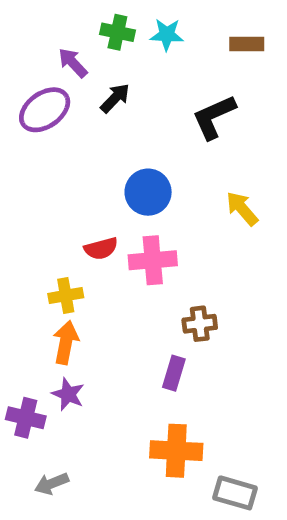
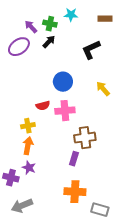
green cross: (117, 32) -> (50, 24), moved
brown cross: (200, 324) -> (85, 138), size x1.5
gray arrow: (52, 484) -> (22, 206), size x1.5

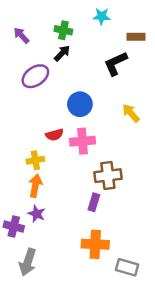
cyan star: (71, 15) -> (102, 16), moved
brown rectangle: (105, 19) -> (136, 37), moved
purple arrow: (31, 27) -> (21, 35), moved
purple ellipse: (19, 47) -> (35, 76), moved
gray arrow: (22, 206) -> (28, 262), turned -50

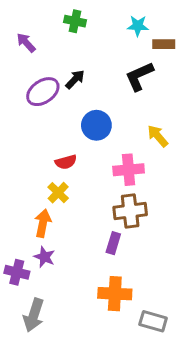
cyan star: (102, 16) -> (138, 26), moved
green cross: (63, 30) -> (75, 21), moved
black arrow: (62, 53) -> (75, 79), moved
pink cross: (82, 141) -> (129, 170), moved
yellow cross: (35, 160) -> (58, 193), moved, turned -36

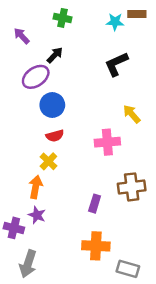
brown rectangle: (164, 44) -> (137, 14), moved
black arrow: (75, 79) -> (55, 55), moved
blue circle: (96, 125) -> (52, 105), moved
brown cross: (130, 211) -> (132, 187), moved

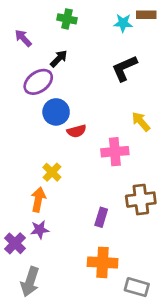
red semicircle: (55, 136) -> (77, 131), moved
purple star: (37, 215) -> (40, 230), turned -30
purple cross: (14, 228) -> (15, 243), turned 30

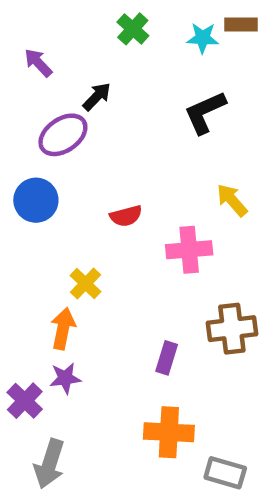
green cross: (67, 19) -> (133, 29), moved, turned 30
blue circle: (56, 112) -> (36, 200), moved

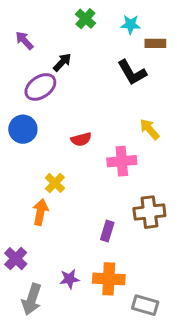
brown rectangle: (241, 24) -> (155, 43), moved
black L-shape: (205, 112) -> (132, 72), turned -96
purple star: (65, 378) -> (69, 279), moved

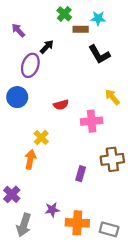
brown rectangle: (155, 43) -> (81, 29), moved
purple ellipse: (40, 87) -> (30, 65), turned -35
orange cross: (109, 279) -> (77, 223), moved

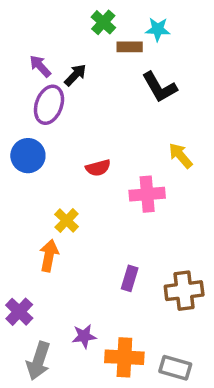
purple arrow: (18, 30) -> (40, 66), moved
brown cross: (112, 159) -> (184, 291), moved

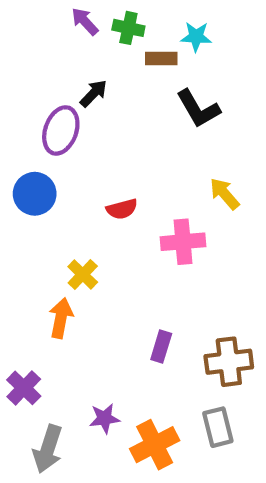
green cross: (103, 22) -> (128, 28), turned -30
purple arrow: (40, 66) -> (85, 21), moved
orange cross: (124, 357) -> (155, 445), turned -30
gray rectangle: (175, 368) -> (218, 427), moved, turned 60

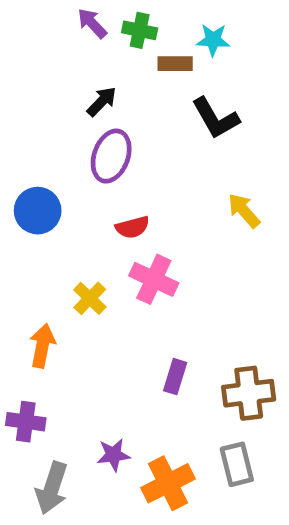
purple ellipse: (61, 130) -> (111, 156), moved
pink cross: (183, 242) -> (154, 279), moved, turned 30
orange arrow: (61, 318) -> (42, 346), moved
purple cross: (24, 388) -> (26, 422), turned -36

